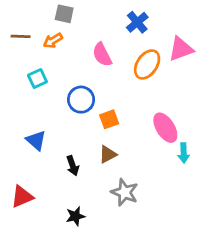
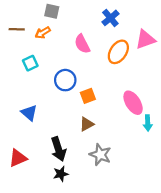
black arrow: (73, 166) -> (58, 149), moved, size x1.5

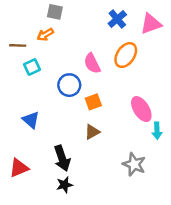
brown line: (17, 29) -> (18, 45), moved
pink triangle: (145, 39) -> (151, 24), moved
pink semicircle: (82, 44) -> (92, 63), moved
gray star: (100, 155) -> (134, 164), moved

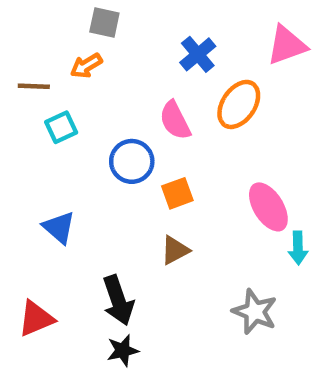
blue cross: (117, 19) -> (198, 54), moved

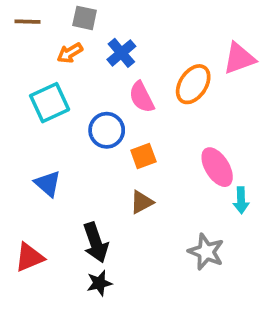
pink triangle: (287, 45) -> (239, 58), moved
blue cross: (198, 54) -> (121, 53), moved
brown line: (34, 86) -> (27, 22), moved
cyan square: (61, 127) -> (50, 103), size x1.5

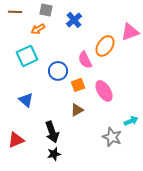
blue cross: (121, 53) -> (74, 20), moved
pink semicircle: (142, 97) -> (85, 60), moved
pink ellipse: (217, 167) -> (104, 91), moved
cyan arrow: (241, 200) -> (131, 121), moved, turned -112

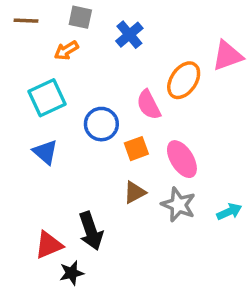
blue triangle: (26, 100) -> (45, 152), moved
gray star: (112, 137) -> (178, 205), moved
red triangle: (16, 140) -> (49, 245), moved
black star: (54, 154) -> (72, 273), moved

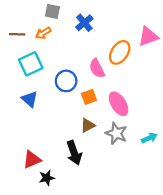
brown line: (26, 21) -> (17, 34), moved
black arrow: (91, 231) -> (74, 153), moved

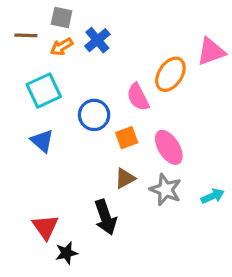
gray square: (52, 11) -> (62, 17), moved
blue cross: (84, 23) -> (97, 40), moved
brown line: (17, 34) -> (26, 35), moved
red triangle: (32, 160) -> (45, 227), turned -42

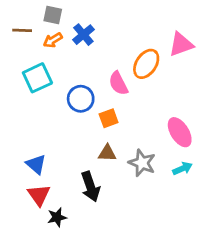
blue triangle: (42, 141) -> (36, 164), moved
pink ellipse: (169, 147) -> (180, 132), moved
brown triangle: (125, 178) -> (107, 153), turned 30

